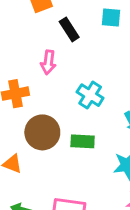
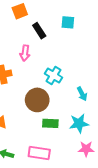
brown circle: (42, 132) -> (37, 100), moved
green rectangle: (83, 141) -> (50, 123), moved

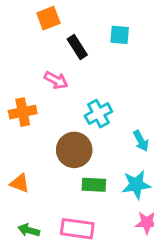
pink arrow: (25, 53) -> (56, 80), turned -70
cyan cross: (53, 75) -> (98, 114), turned 30

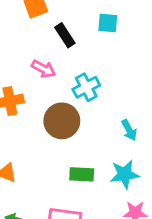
cyan cross: (98, 114) -> (86, 87), moved
brown circle: (74, 150) -> (62, 121), moved

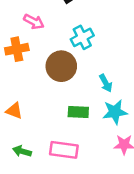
pink arrow: (43, 69) -> (34, 22), moved
cyan arrow: (129, 130) -> (106, 83), moved

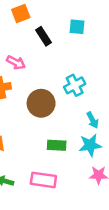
cyan cross: (82, 37) -> (75, 85), moved
cyan arrow: (106, 83) -> (93, 120), moved

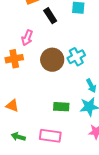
pink arrow: (16, 63) -> (27, 38), turned 84
brown circle: (41, 103) -> (52, 60), moved

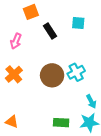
pink arrow: (27, 38) -> (16, 41), moved
orange cross: (14, 59) -> (14, 74), turned -30

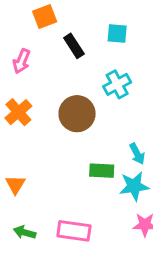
cyan cross: (76, 72) -> (117, 84), moved
orange triangle: (12, 122) -> (15, 185), turned 40
green rectangle: (61, 123) -> (102, 171), moved

